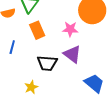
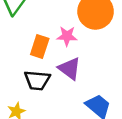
orange rectangle: (37, 30) -> (40, 46), moved, turned 42

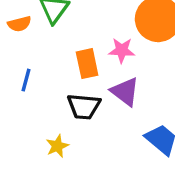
orange rectangle: (40, 46) -> (87, 64), turned -30

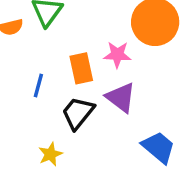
blue line: (26, 80) -> (38, 85), moved
black trapezoid: (84, 106) -> (78, 113), turned 124

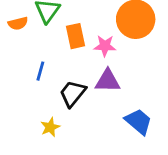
orange rectangle: (81, 68) -> (75, 36), moved
purple triangle: (121, 98) -> (108, 81), turned -36

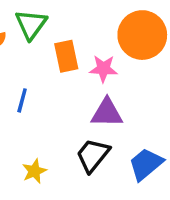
black trapezoid: (73, 94) -> (93, 155), moved
blue trapezoid: (138, 122) -> (146, 164), turned -80

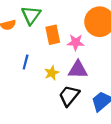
yellow star: (34, 171) -> (52, 73), moved

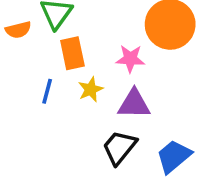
orange rectangle: (53, 35) -> (72, 53), moved
yellow star: (52, 73) -> (91, 89), moved

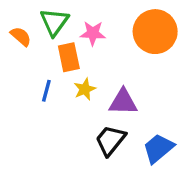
orange semicircle: (18, 30) -> (21, 36), turned -125
pink star: (130, 59) -> (93, 33), moved

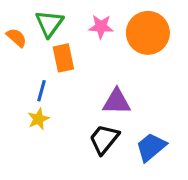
pink star: (93, 33) -> (101, 27), moved
yellow star: (85, 89) -> (38, 119), moved

